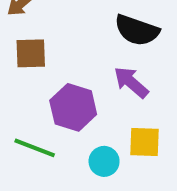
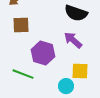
cyan circle: (104, 161) -> (66, 86), moved

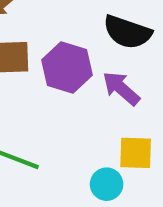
purple hexagon: (43, 53) -> (67, 68), moved

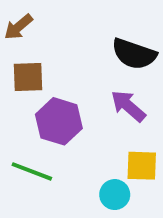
purple hexagon: (67, 68) -> (59, 121), moved

